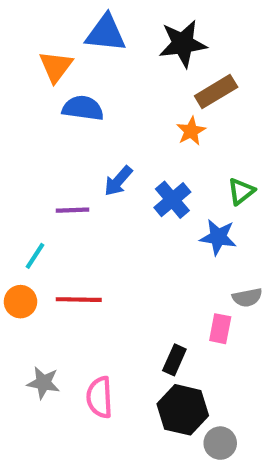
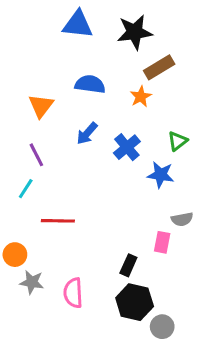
orange triangle: (56, 67) -> (41, 106), moved
blue semicircle: (83, 108) -> (90, 84), moved
purple line: (72, 210) -> (36, 155), moved, turned 65
orange circle: (20, 302) -> (15, 255), moved

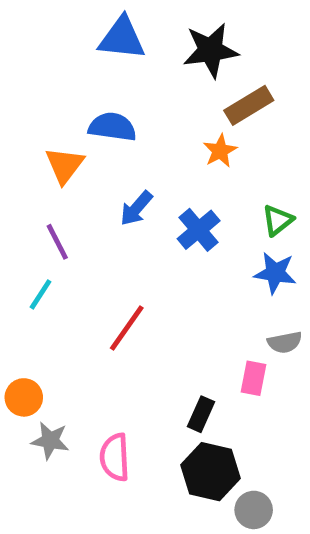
blue semicircle: (90, 84) -> (112, 127), moved
blue star: (161, 175) -> (275, 273), moved
red line: (58, 221) -> (127, 328), moved, turned -56

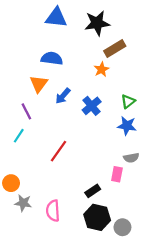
orange triangle: (64, 165) -> (39, 84), moved
black rectangle: (201, 414) -> (93, 191), turned 32
gray circle: (254, 510) -> (122, 227), moved

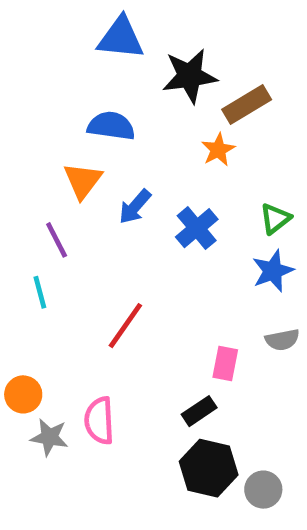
black star: (97, 23) -> (190, 76), moved
blue star: (127, 126) -> (273, 271), turned -30
cyan line: (19, 136) -> (40, 292), turned -48
pink rectangle: (117, 174) -> (225, 364), moved
pink semicircle: (53, 211) -> (99, 421), moved

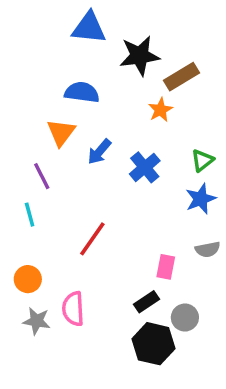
orange circle: (23, 394) -> (28, 279), moved
gray circle: (263, 490) -> (185, 318), moved

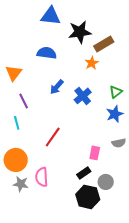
orange triangle: (61, 132) -> (14, 73), moved
orange circle: (28, 279) -> (16, 160), size x1.5

